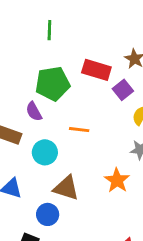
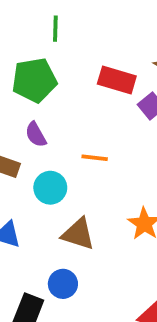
green pentagon: (53, 84) -> (34, 80), moved
blue circle: (48, 214) -> (63, 284), moved

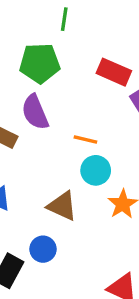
purple semicircle: (36, 135) -> (35, 112), size x1.5
cyan circle: (50, 188) -> (96, 170), moved

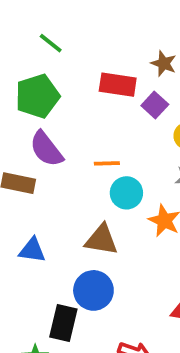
green line: (64, 19) -> (51, 43), turned -45
blue circle: (43, 249) -> (93, 290), size x1.4

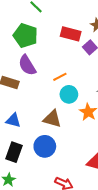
green pentagon: (37, 96) -> (25, 35), turned 30
orange line: (107, 163) -> (60, 77), turned -32
black rectangle: (63, 323) -> (14, 152), moved

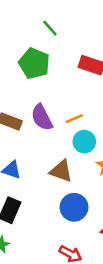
purple semicircle: (27, 65) -> (42, 117), moved
blue circle: (45, 146) -> (74, 207), moved

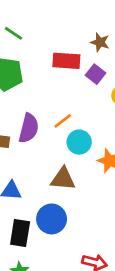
purple semicircle: (42, 117) -> (29, 128), turned -124
blue circle: (74, 207) -> (52, 219), moved

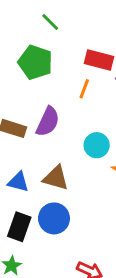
orange line: (63, 121) -> (84, 89), moved, turned -42
brown triangle: (63, 179) -> (56, 178), moved

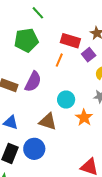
green pentagon: (35, 62) -> (26, 40), turned -30
brown triangle: (56, 178) -> (48, 122), moved

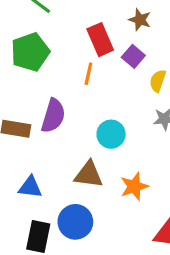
red rectangle: (70, 41) -> (100, 40), turned 60
orange star: (84, 118) -> (134, 186), moved, turned 30

